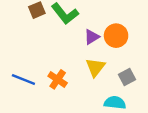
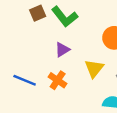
purple triangle: (92, 37) -> (62, 50), moved

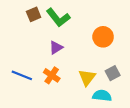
yellow triangle: (94, 68) -> (87, 77), moved

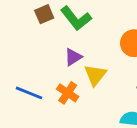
yellow triangle: (87, 77) -> (95, 75), moved

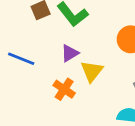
blue line: (29, 93) -> (21, 59), moved

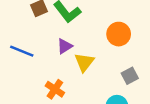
orange cross: (64, 89) -> (55, 89), moved

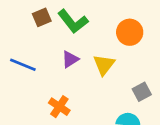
orange circle: (119, 34) -> (130, 32), moved
yellow triangle: (84, 62) -> (104, 65), moved

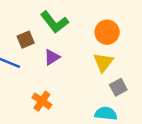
brown square: (42, 17) -> (26, 40), moved
yellow triangle: (104, 65) -> (103, 62), moved

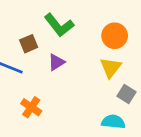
gray square: (118, 87) -> (127, 94), turned -30
orange cross: (42, 101) -> (31, 107), moved

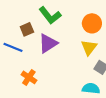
purple triangle: (56, 62) -> (48, 43), size x1.5

